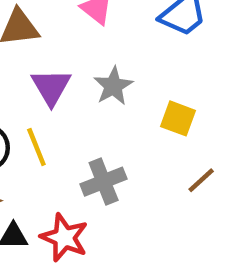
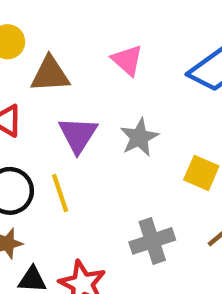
gray cross: (104, 182) -> (152, 241), moved

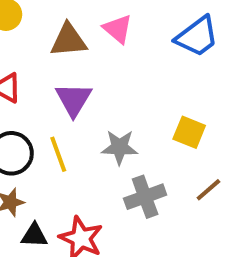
brown triangle: (50, 74) -> (69, 40), moved
gray star: (139, 137) -> (120, 147), moved, turned 30

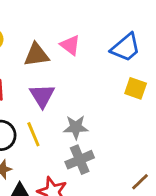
yellow square: (189, 132) -> (136, 88), moved
brown line: (208, 190) -> (140, 182), moved
gray cross: (145, 197) -> (80, 160), moved

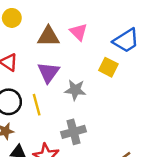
yellow square: (136, 88) -> (108, 67), moved
gray star: (76, 127) -> (75, 90), moved

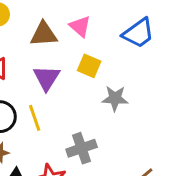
yellow square: (108, 67) -> (89, 66), moved
gray star: (75, 90) -> (115, 98), moved

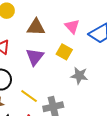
pink triangle: (80, 26) -> (72, 26), moved
yellow line: (35, 118) -> (29, 96), moved, turned -42

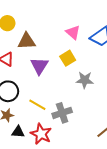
brown triangle: (36, 27) -> (26, 41), moved
yellow square: (64, 52) -> (68, 58), turned 35

